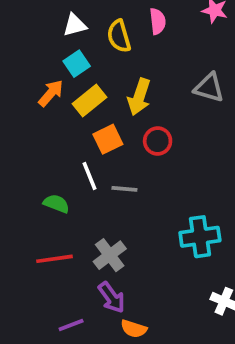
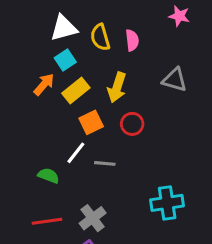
pink semicircle: (158, 21) -> (132, 40), moved
white triangle: (75, 25) -> (64, 28), size x1.4
white line: (89, 176) -> (76, 153), turned 60

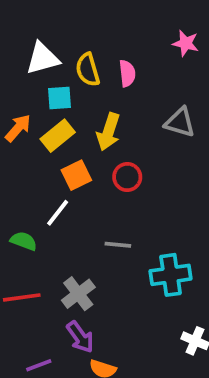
cyan square: (65, 60) -> (59, 98), moved, turned 30
gray line: (105, 163) -> (118, 245), moved

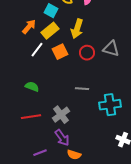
cyan square: (59, 98) -> (51, 11), turned 32
gray triangle: (180, 122) -> (111, 49), moved
white line: (58, 213) -> (37, 50), moved

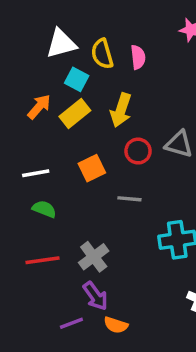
white line: (37, 50) -> (36, 173), moved, turned 42
orange square: (60, 52) -> (92, 168), moved
gray line: (82, 89) -> (129, 199), moved
purple line: (40, 153) -> (71, 323), moved

